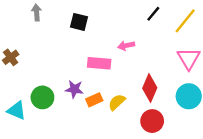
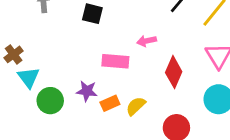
red diamond: (150, 88) -> (174, 72), moved
cyan triangle: (17, 110) -> (28, 78), moved, turned 30

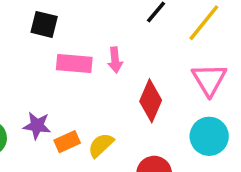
pink arrow: (147, 41) -> (115, 60), turned -84
pink rectangle: (115, 61) -> (74, 64), moved

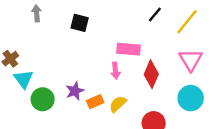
pink arrow: (115, 60) -> (115, 71), moved
pink rectangle: (74, 64) -> (129, 49), moved
purple star: (37, 126) -> (75, 91), turned -30

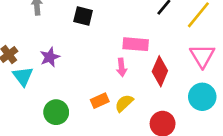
purple star: (75, 91) -> (50, 57), moved
green circle: (43, 99) -> (56, 112), moved

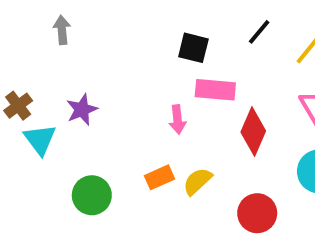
black square: (83, 16) -> (193, 48), moved
pink arrow: (122, 67) -> (177, 120), moved

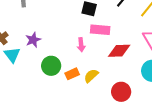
red diamond: (253, 132) -> (119, 51), turned 65
green circle: (92, 195) -> (51, 66), moved

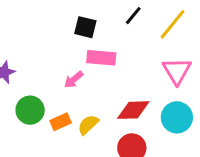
pink arrow: (81, 45) -> (74, 80), turned 56
red diamond: (119, 51) -> (133, 110), moved

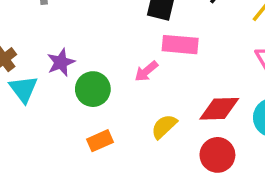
green circle: (30, 110) -> (93, 89), moved
orange rectangle: (61, 122) -> (100, 141), moved

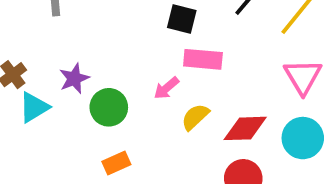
cyan triangle: (23, 89) -> (34, 107), turned 36
yellow semicircle: (164, 126) -> (195, 117), moved

